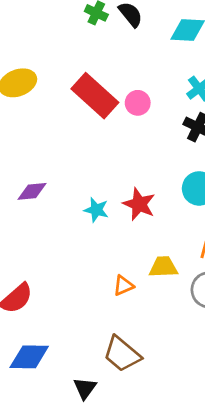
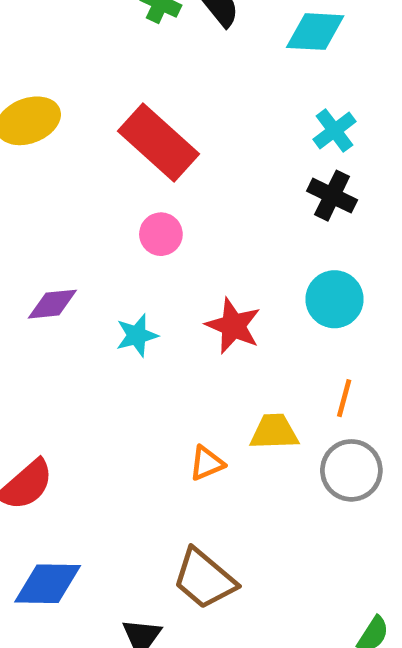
pink circle: (138, 103) -> (161, 234), moved
cyan star: (96, 210) -> (137, 335), moved, turned -30

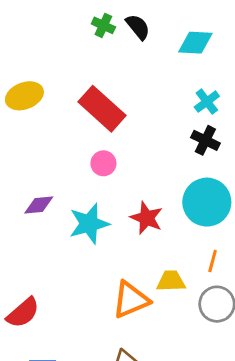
cyan circle: (334, 299) -> (207, 202), size x1.4
cyan star: (137, 335) -> (89, 224), size x1.6
orange triangle: (207, 463) -> (131, 300), size x1.8

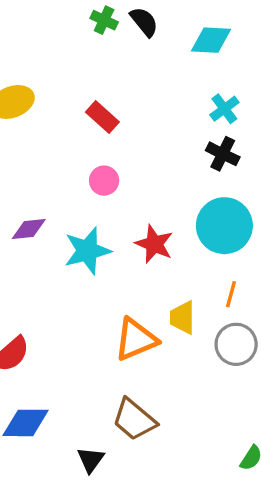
red rectangle: (102, 109) -> (102, 117), size x0.6
yellow trapezoid: (171, 281) -> (183, 318), turned -88

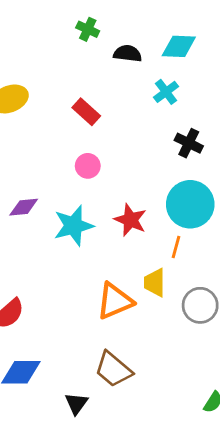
black semicircle: (144, 22) -> (128, 53), moved, turned -44
cyan cross: (224, 109) -> (166, 92), moved
orange line: (231, 294) -> (176, 247), moved

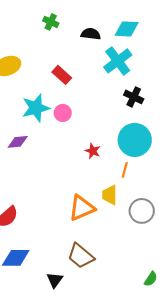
green cross: (88, 29) -> (51, 22), moved
cyan cross: (166, 92) -> (118, 61), size x1.6
red star: (130, 220) -> (93, 151), size x0.7
cyan star: (74, 226) -> (36, 108), moved

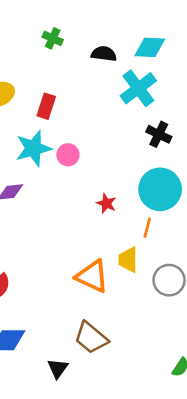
red rectangle: (62, 75) -> (46, 106), moved, turned 66
orange triangle: (82, 208) -> (92, 276), turned 48

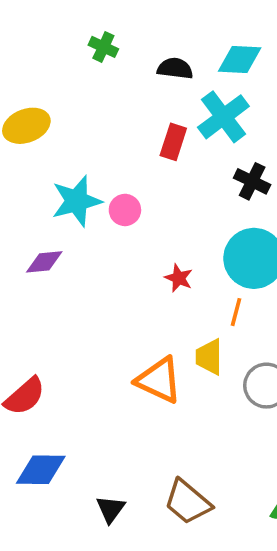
red rectangle: (46, 106) -> (173, 142), moved
brown trapezoid: (91, 338) -> (188, 502), moved

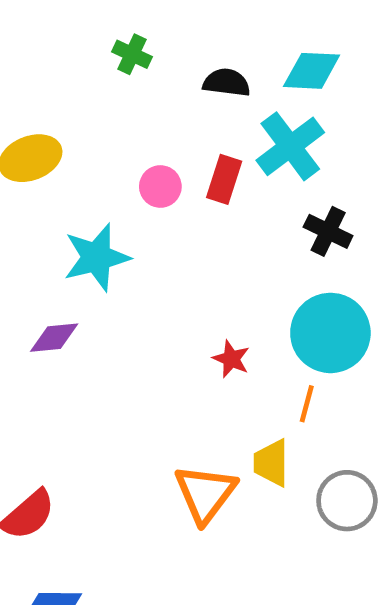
pink circle: (125, 210) -> (160, 186), moved
orange triangle: (159, 380) -> (205, 494), turned 42

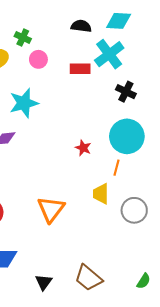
green cross: (132, 54) -> (23, 38), moved
red rectangle: (224, 179) -> (80, 69), turned 72
pink circle: (160, 186) -> (38, 59), moved
orange triangle: (205, 494) -> (51, 209), moved

